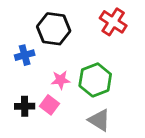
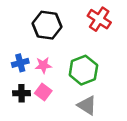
blue cross: (25, 55) -> (20, 63), moved
pink star: (61, 80) -> (43, 65), moved

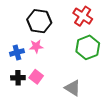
pink star: (43, 65) -> (36, 46), moved
green hexagon: (83, 70) -> (88, 47), moved

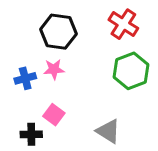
black cross: (18, 78) -> (31, 134), moved

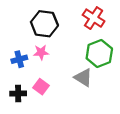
gray triangle: (108, 131) -> (83, 77), moved
black cross: (31, 134) -> (18, 94), moved

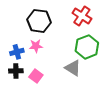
black cross: (18, 94) -> (16, 71), moved

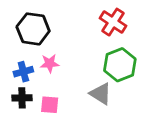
black hexagon: (39, 21) -> (33, 29), moved
pink square: (36, 76) -> (50, 105), turned -32

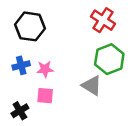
pink star: (50, 63) -> (45, 69), moved
black cross: (22, 98) -> (20, 111), moved, turned -30

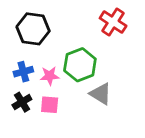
green hexagon: (109, 59) -> (80, 65), moved
black cross: (20, 111) -> (22, 102), moved

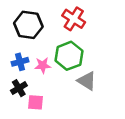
red cross: (113, 22) -> (74, 19), moved
pink square: (50, 105) -> (36, 102), moved

